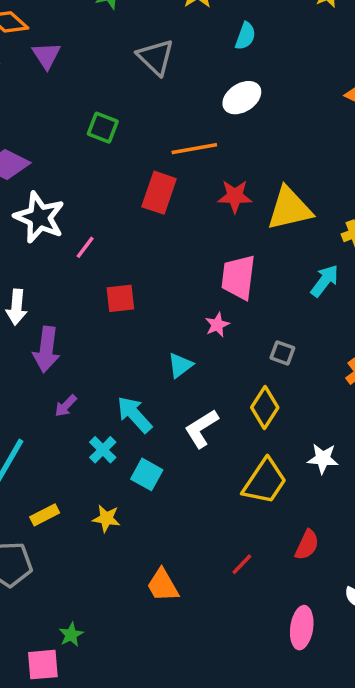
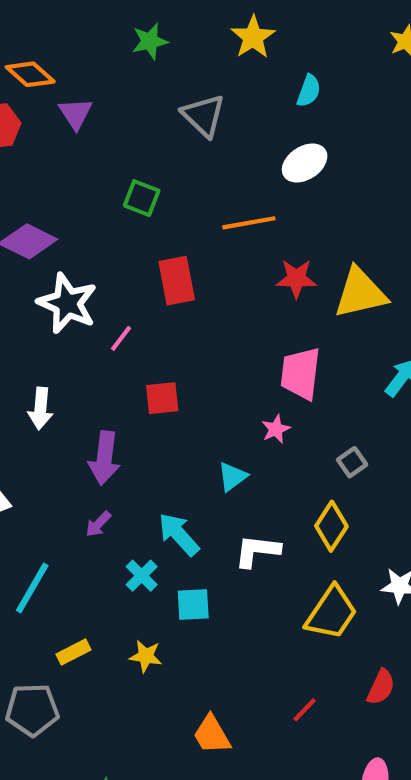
red rectangle: (159, 193) -> (177, 281), moved, turned -30
purple arrow: (46, 349) -> (104, 458), moved
gray square: (282, 353) -> (352, 462), turned 35
white L-shape: (201, 429) -> (257, 551), turned 39
cyan square: (147, 474) -> (193, 605), turned -32

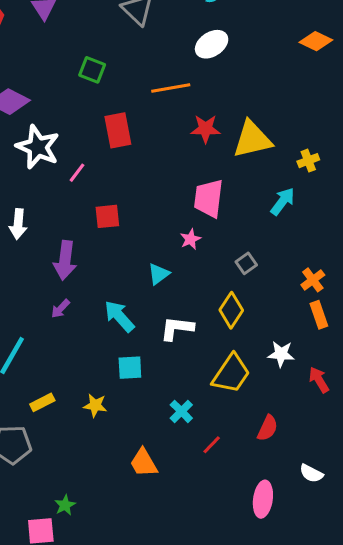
cyan cross: (142, 576) -> (181, 411), moved

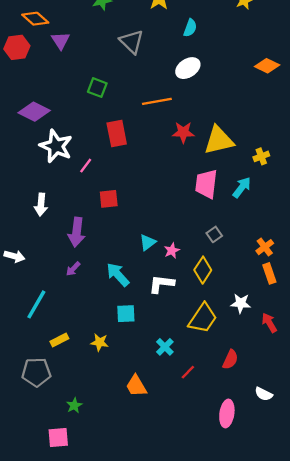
pink trapezoid: (209, 198) -> (206, 184), moved
pink star: (190, 239) -> (172, 251), moved
green star: (65, 505) -> (74, 405), moved

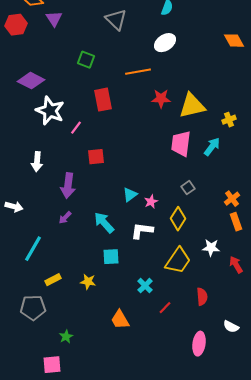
orange diamond: (267, 66) -> (234, 41), turned 35
red semicircle: (230, 360) -> (202, 297), turned -30

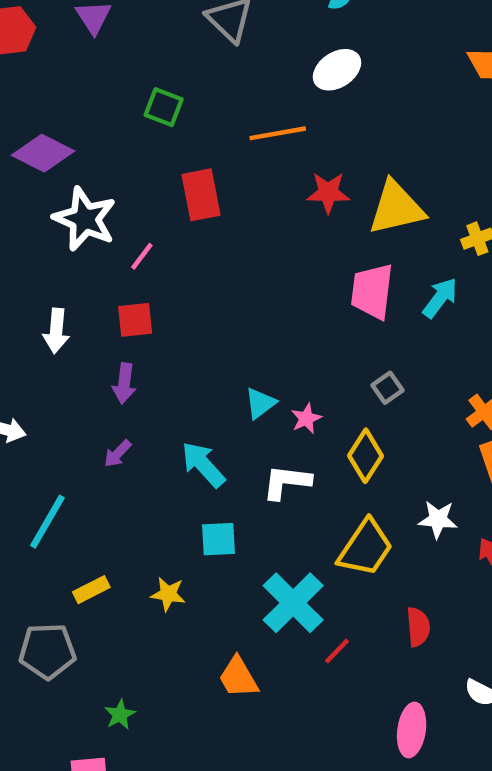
red square: (96, 157) -> (135, 320), moved
purple arrow: (68, 186) -> (124, 383), size x0.7
cyan cross: (145, 286) -> (293, 603), size x1.8

